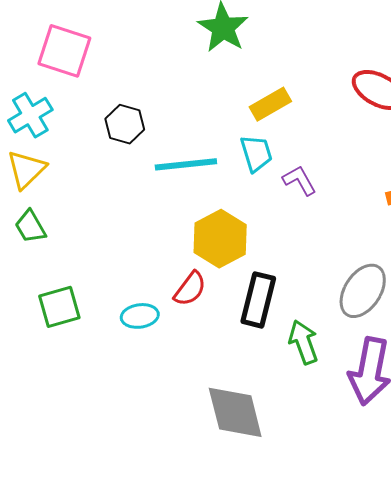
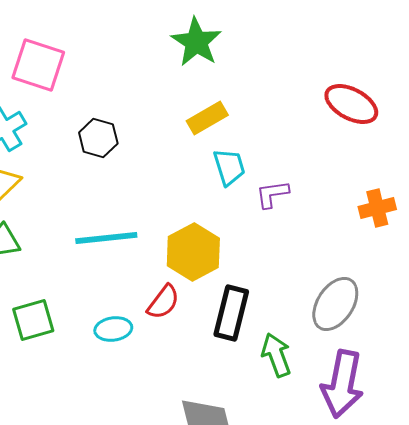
yellow rectangle: (270, 104) -> (207, 118), moved
cyan line: (186, 164) -> (106, 238), moved
purple L-shape: (299, 180) -> (272, 194), turned -69

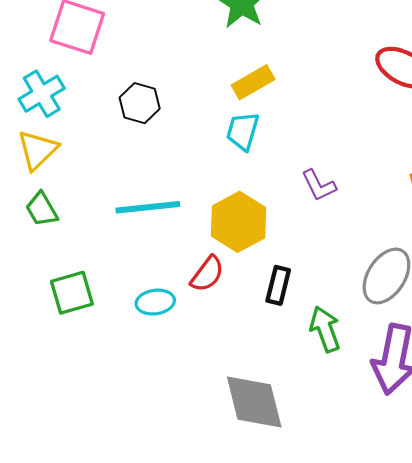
cyan trapezoid: (229, 167) -> (243, 131), moved, turned -147
purple L-shape: (272, 194) -> (319, 185), moved, turned -108
black rectangle: (231, 313) -> (278, 285), size x0.7

